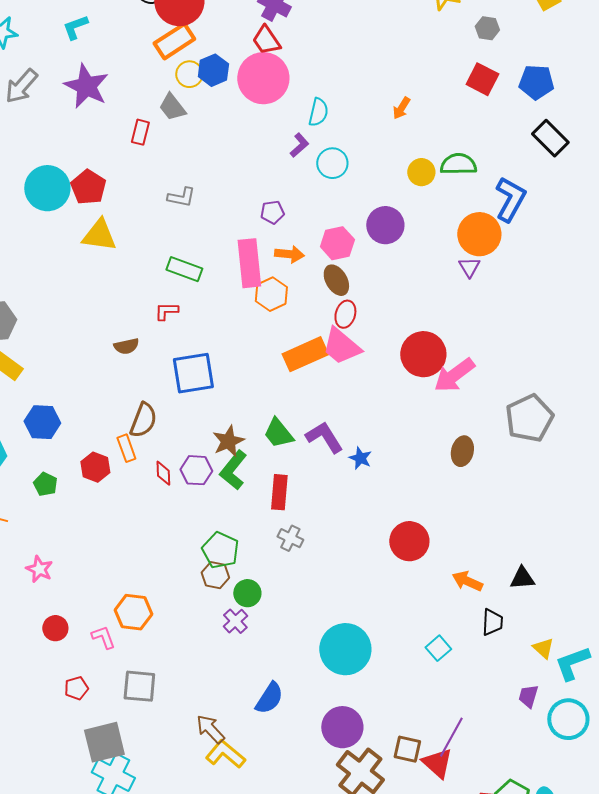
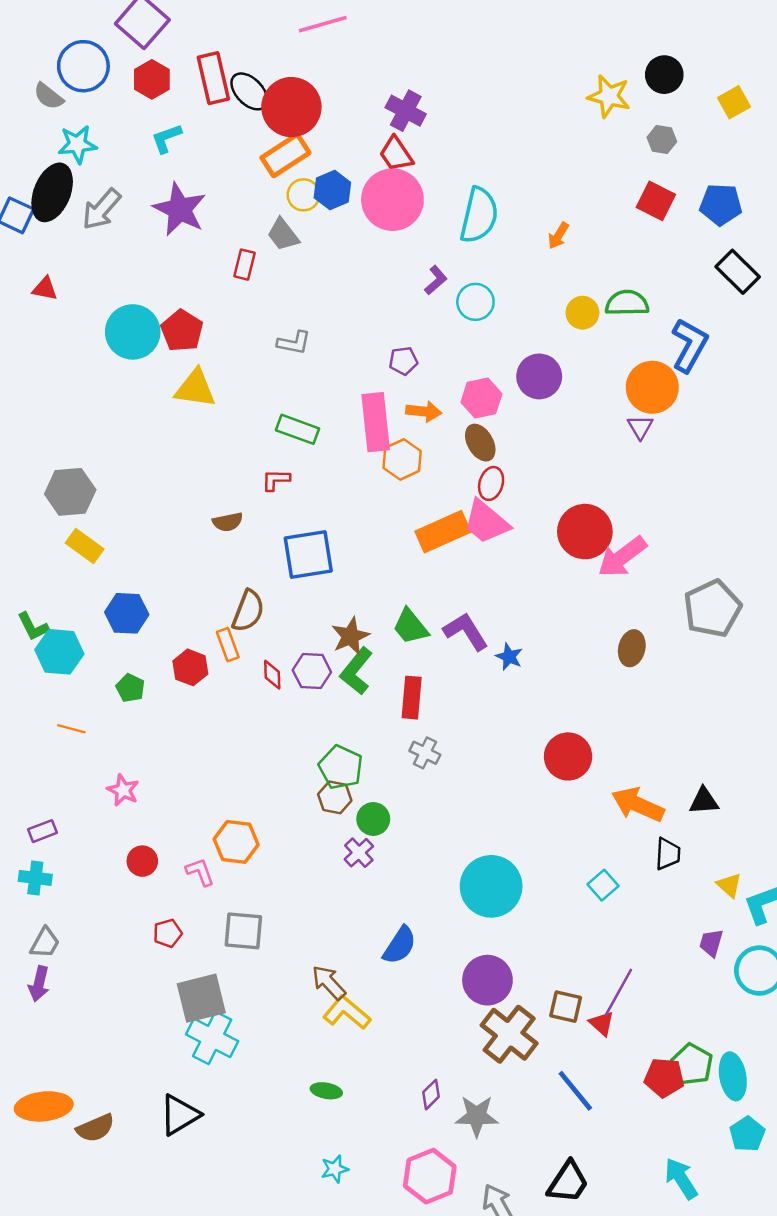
cyan semicircle: (318, 112) -> (479, 215), moved, size x1.6
orange arrow: (467, 581) -> (638, 805), size x1.4
red triangle: (437, 763) -> (602, 1023), size x0.7

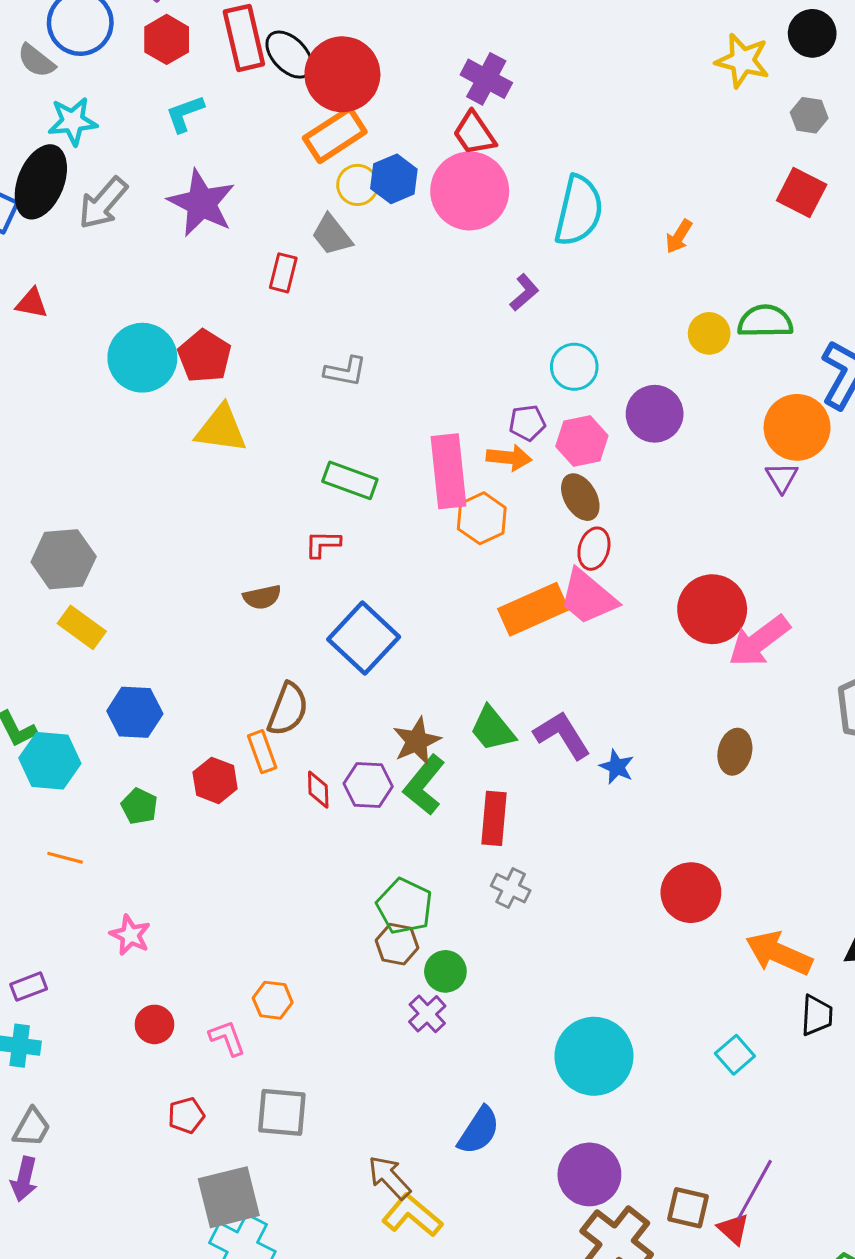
cyan circle: (475, 302) -> (574, 367), moved
purple pentagon: (403, 361) -> (527, 423), moved
blue square: (308, 554) -> (364, 638), turned -38
brown ellipse: (632, 648) -> (735, 752), moved
orange hexagon: (236, 842) -> (273, 1000), size x0.7

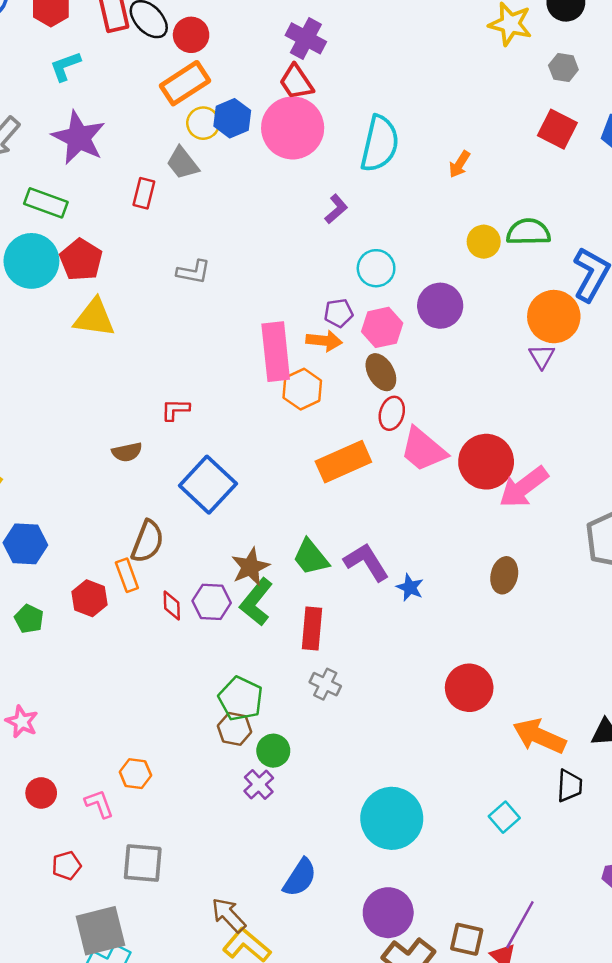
red circle: (342, 74) -> (191, 35), size x0.6
green rectangle: (350, 480) -> (46, 203), moved
pink trapezoid: (588, 597) -> (423, 450), moved

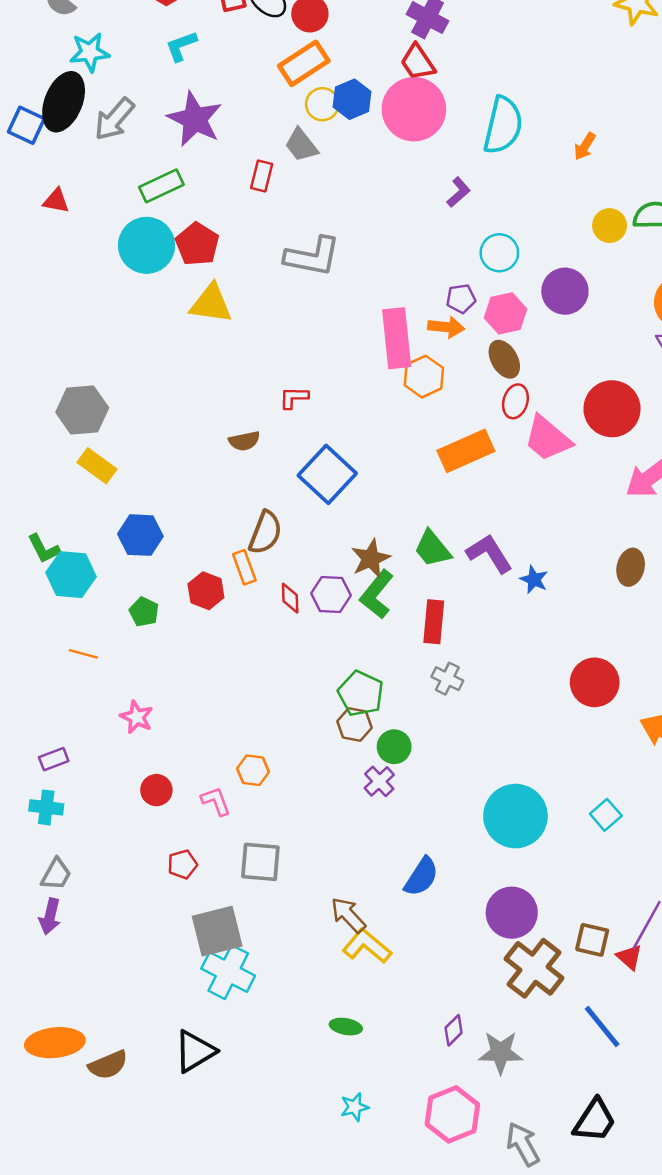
green rectangle: (46, 203) -> (161, 186), turned -45
gray L-shape: (193, 272) -> (312, 256), size x1.6
red circle: (486, 462) -> (612, 409), moved
cyan square: (504, 817) -> (606, 815), moved

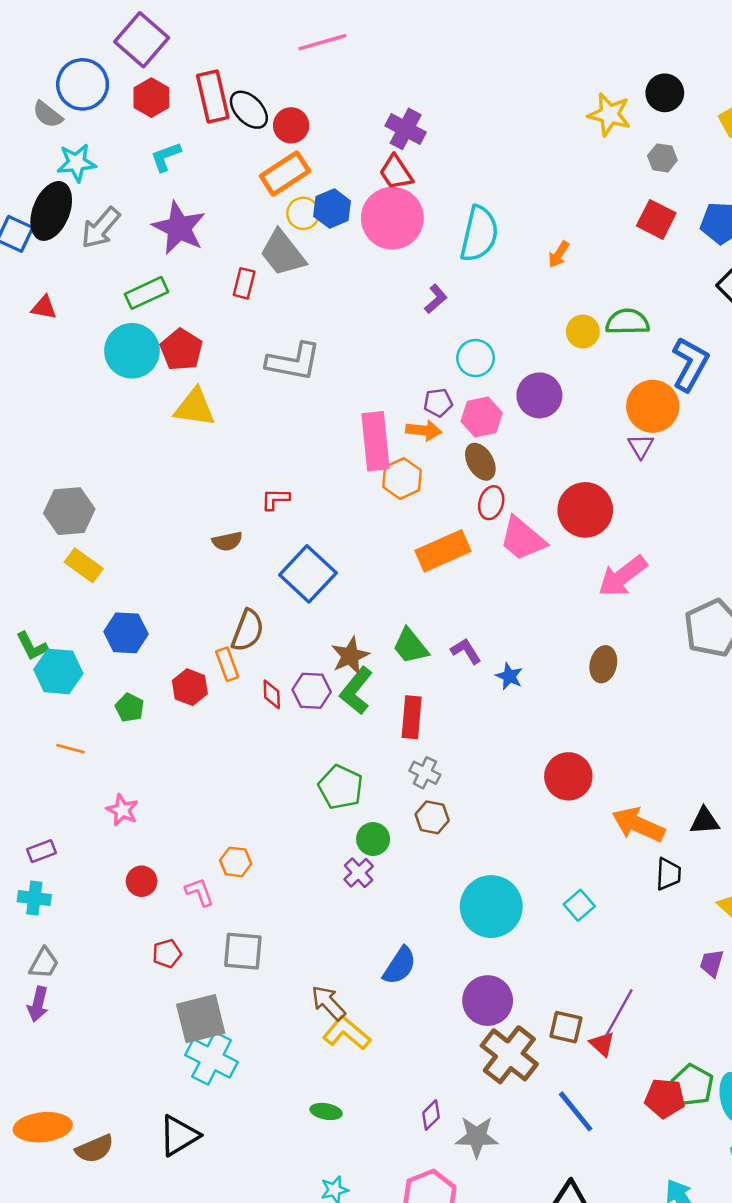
gray trapezoid: (301, 145) -> (283, 253), size x1.4
purple L-shape: (489, 554) -> (466, 651), size x0.7
brown hexagon: (354, 724) -> (432, 817), moved

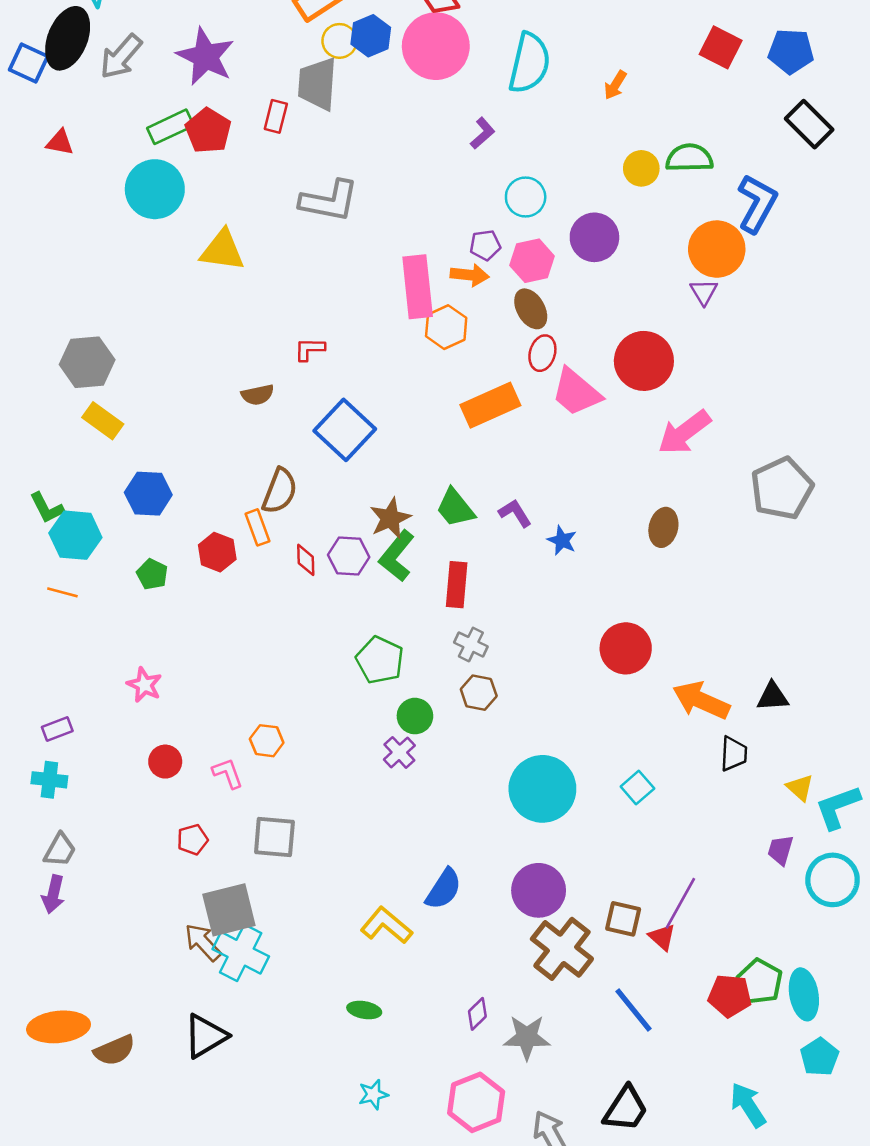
gray trapezoid: (283, 253) -> (317, 84), turned 42
red pentagon: (181, 350) -> (208, 131), moved
orange line: (70, 749) -> (62, 592), moved
blue semicircle: (400, 966) -> (444, 889), moved
brown arrow: (328, 1003) -> (203, 942), moved

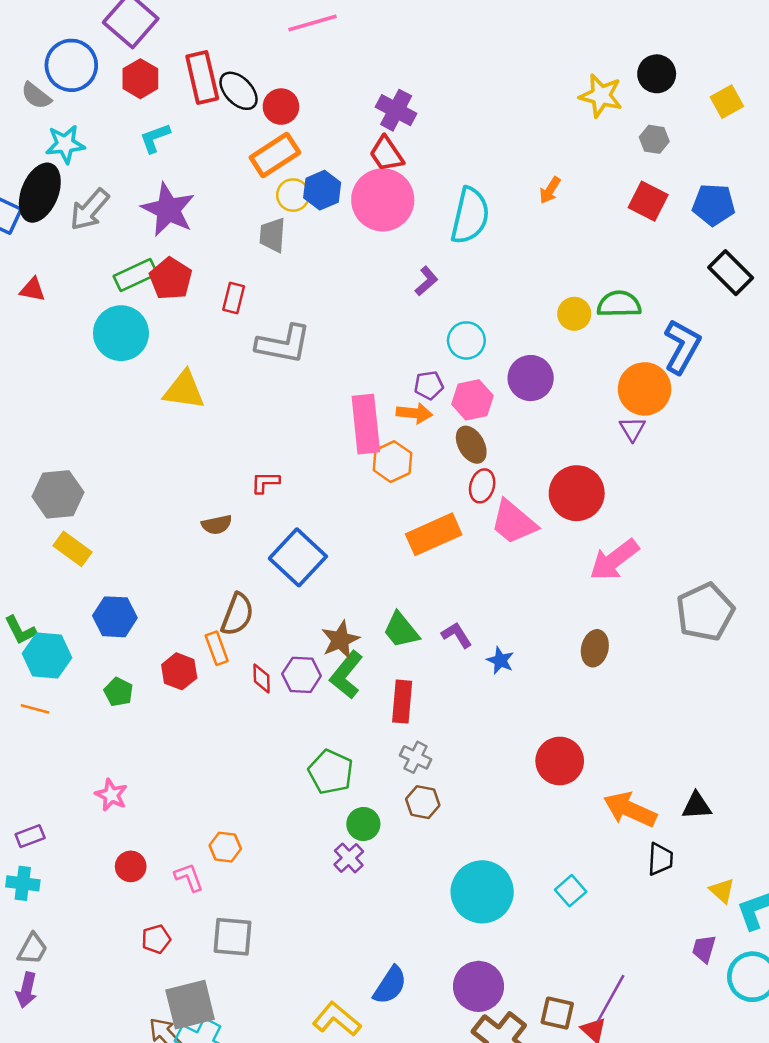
gray trapezoid: (317, 84) -> (272, 235), size x0.7
orange arrow: (615, 85) -> (550, 190), moved
red rectangle: (276, 116) -> (234, 298), moved

